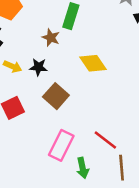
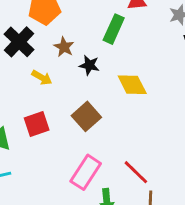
brown star: (51, 38) -> (64, 47), moved
black star: (38, 67) -> (89, 65), moved

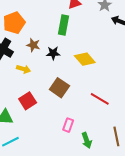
pink rectangle: (86, 172) -> (68, 125), size x0.6
red line: (136, 172) -> (100, 99), moved

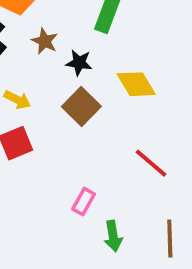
yellow arrow: (24, 69) -> (17, 100), moved
brown square: (59, 88) -> (81, 106), moved

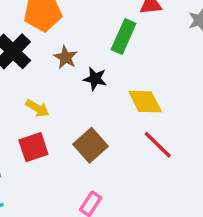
brown square: (81, 106) -> (91, 145), moved
red line: (151, 163) -> (158, 145), moved

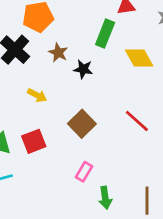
yellow diamond: (145, 102) -> (139, 58), moved
red square: (33, 147) -> (34, 141), moved

